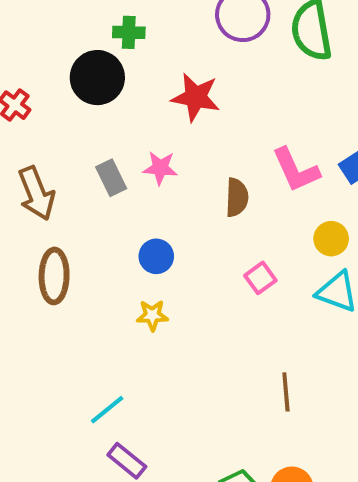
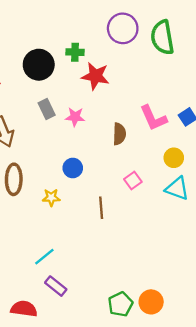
green cross: (129, 32) -> (75, 52), moved
gray rectangle: (111, 178) -> (47, 109), moved
yellow star: (152, 315) -> (51, 198), moved
brown line: (286, 392) -> (101, 208), moved

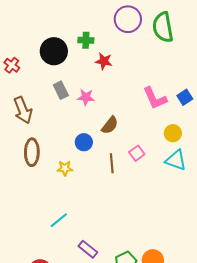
red star: (95, 76) -> (104, 61), size x0.7
brown semicircle: (119, 134) -> (110, 125), moved, turned 36
brown line: (101, 208) -> (112, 163), moved
purple rectangle: (56, 286) -> (88, 249), moved

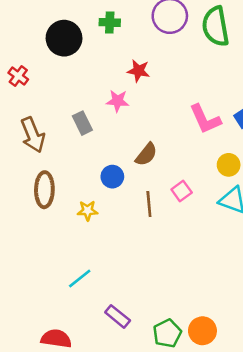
green cross: (86, 40) -> (110, 22), moved
black circle: (54, 51) -> (64, 38), moved
gray rectangle: (61, 90) -> (82, 123), moved
pink star: (86, 97) -> (118, 101), moved

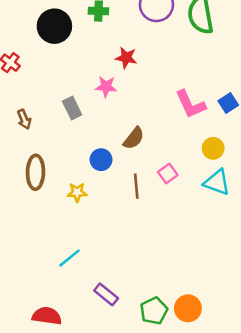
brown arrow: (33, 135) -> (24, 119), size x0.6

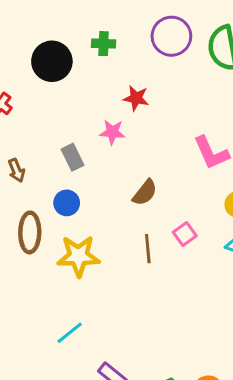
blue circle: (101, 160) -> (67, 203), moved
yellow star: (77, 192) -> (78, 256), size x1.8

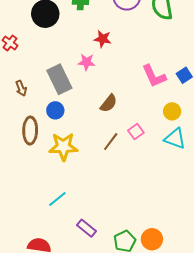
gray rectangle: (73, 157) -> (59, 79), size x1.6
brown line: (148, 249) -> (111, 142), turned 42

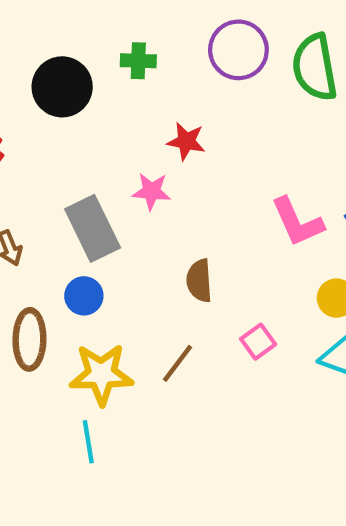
brown semicircle: (109, 103) -> (199, 281), turned 138
brown line: (111, 142) -> (178, 363), moved
cyan line: (57, 199) -> (88, 442), moved, turned -60

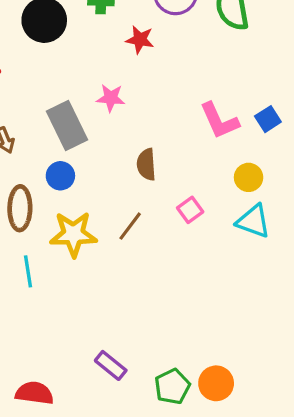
red star: (186, 141) -> (140, 40), moved
cyan line: (88, 442) -> (28, 271), moved

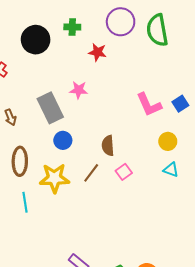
brown semicircle: (146, 164) -> (108, 146), moved
blue circle: (60, 176) -> (63, 140), moved
pink square: (190, 210) -> (124, 172), moved
cyan triangle: (253, 221) -> (171, 170), size x0.7

